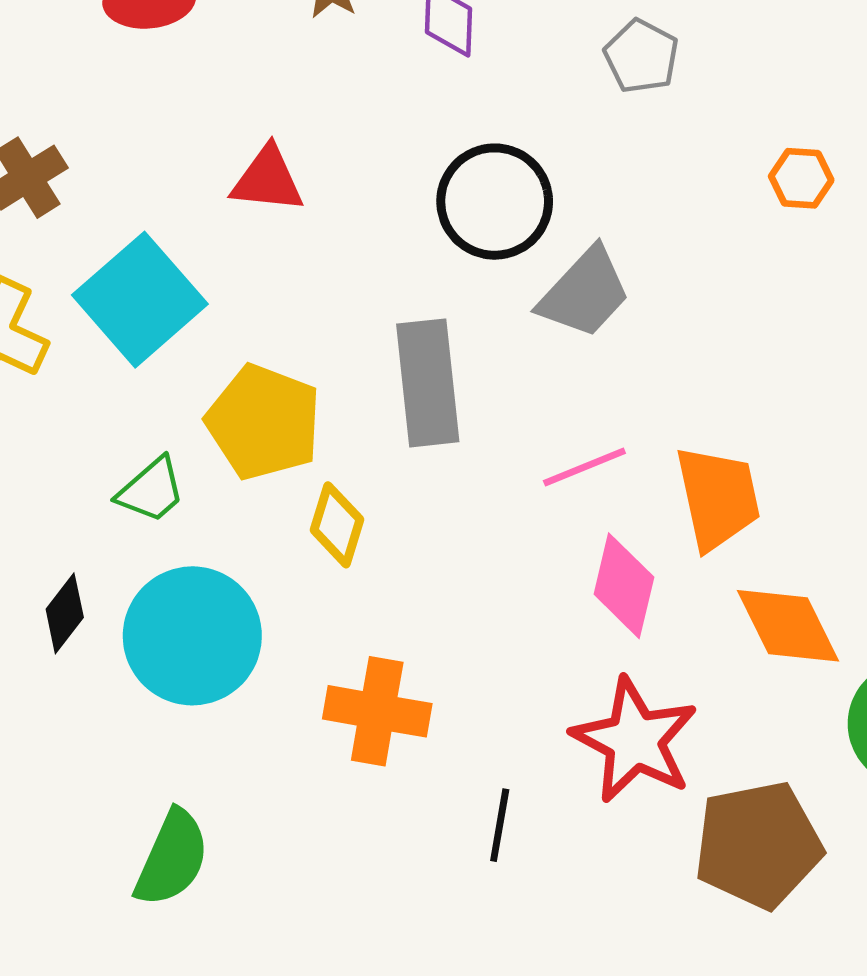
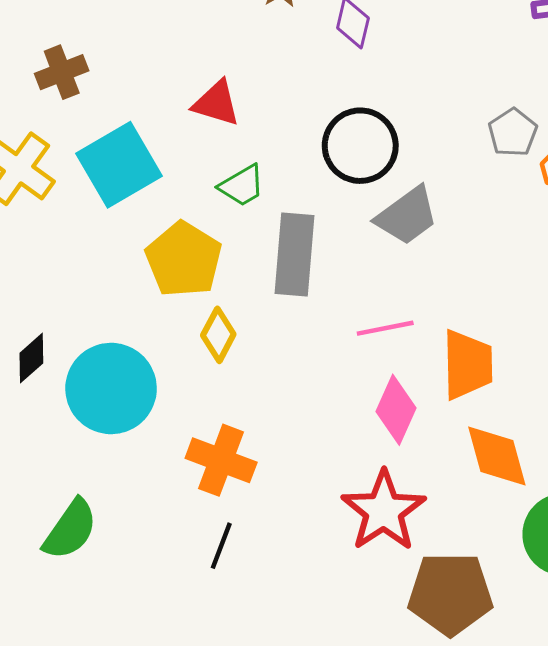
gray pentagon: (641, 56) -> (513, 133), moved
green trapezoid: (151, 490) -> (242, 186), moved
black line: (500, 825) -> (221, 546), moved

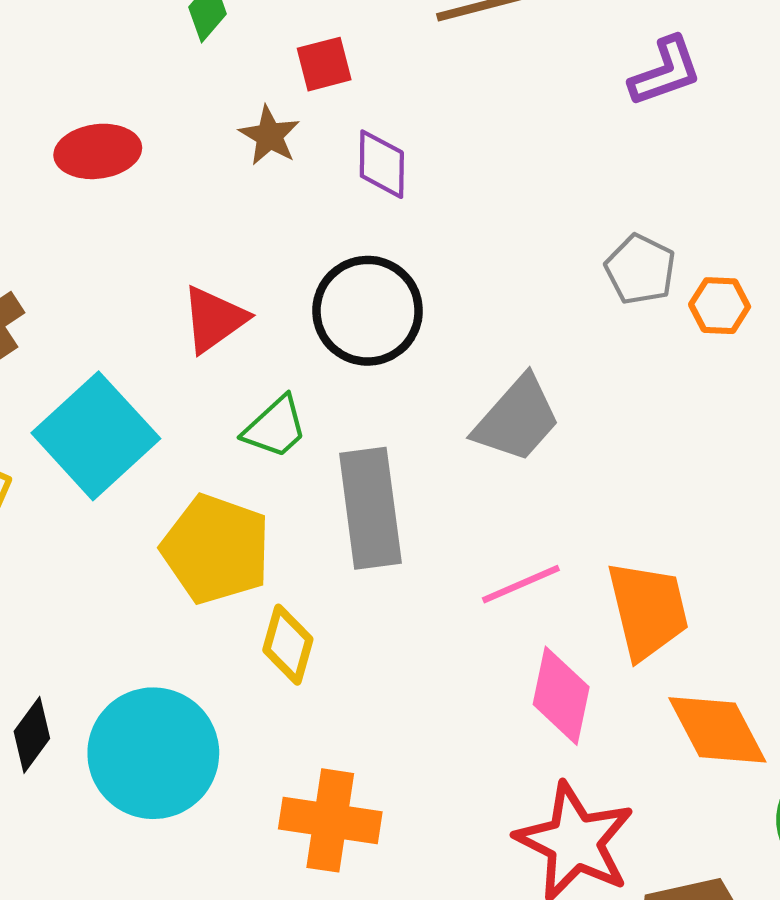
red triangle: (216, 103) -> (214, 319), turned -40
black circle: (360, 146) -> (368, 311), moved

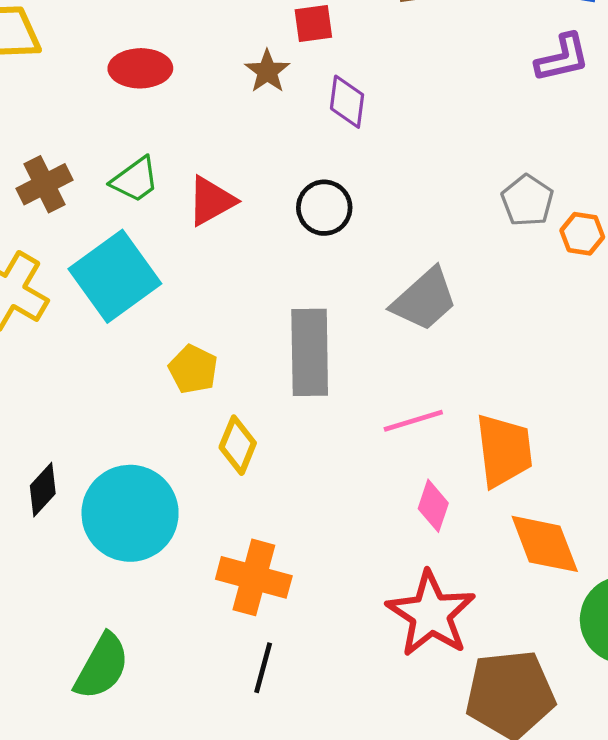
black circle: (368, 311) -> (324, 208), size x0.7
green trapezoid: (275, 427) -> (135, 180), moved
yellow pentagon: (216, 549) -> (193, 369), size x0.6
pink diamond: (561, 696) -> (433, 506), size x0.7

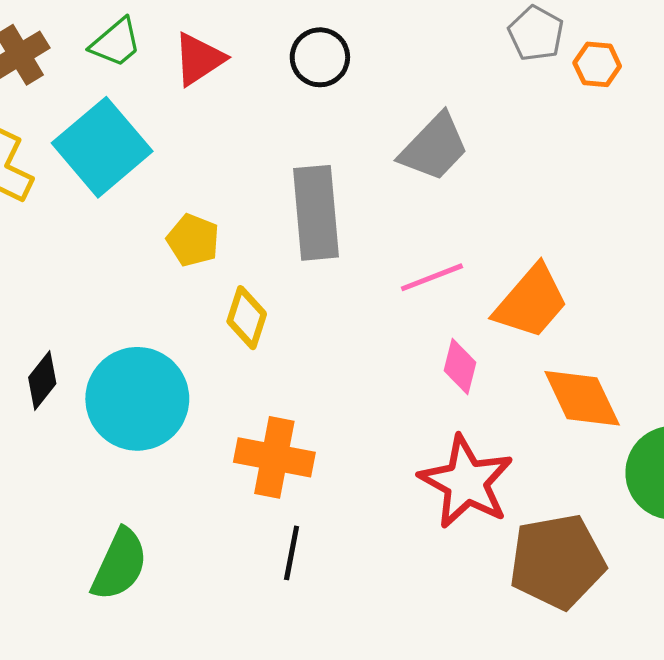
orange trapezoid: (504, 451) -> (531, 302), turned 52

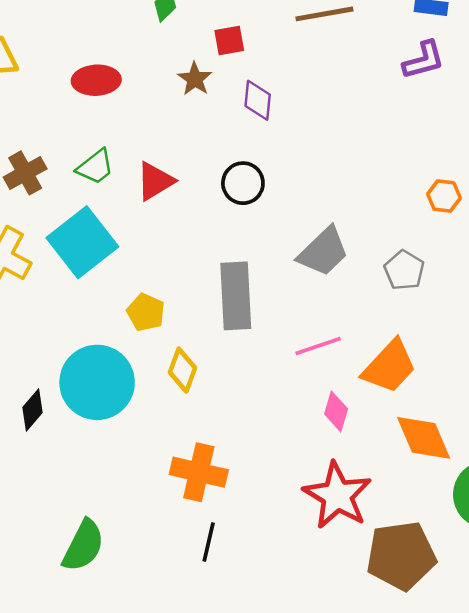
gray pentagon: (536, 33) -> (404, 270), moved
cyan circle: (137, 399) -> (97, 382), moved

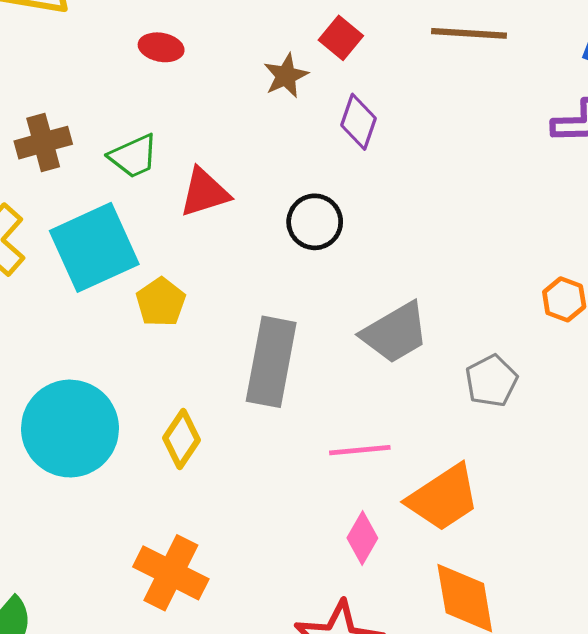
red square: (229, 41) -> (341, 38), turned 36
red ellipse: (96, 80) -> (161, 47), size x0.7
yellow pentagon: (146, 312) -> (161, 302), moved

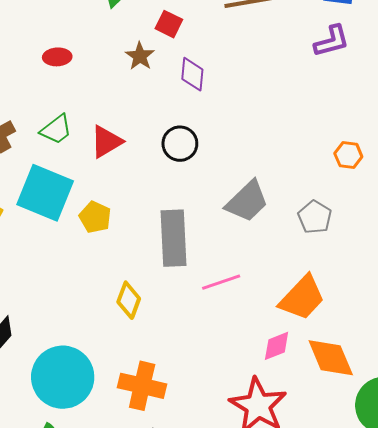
cyan square: (94, 247) -> (45, 193), turned -30
cyan circle: (70, 429) -> (63, 377), moved
pink line: (360, 450) -> (221, 282), moved
pink diamond: (362, 538) -> (277, 346), moved, turned 52

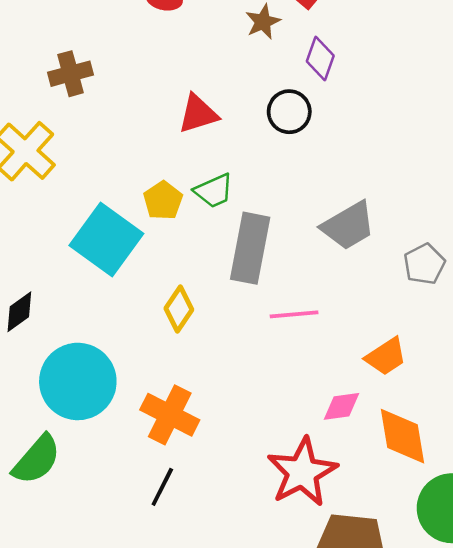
green trapezoid: (56, 130) -> (214, 191), moved
black circle: (180, 144) -> (289, 112), moved
cyan square: (45, 193) -> (106, 240), moved
orange trapezoid: (302, 298) -> (386, 357), size x0.7

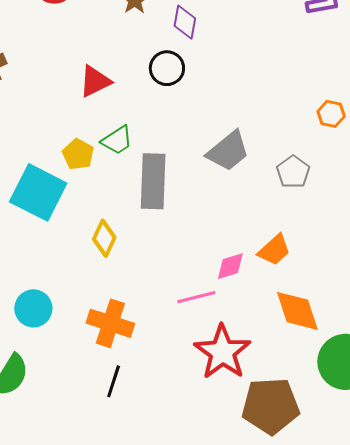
pink line: (294, 314) -> (196, 297), moved
cyan circle: (78, 381) -> (33, 308), size x0.6
pink diamond: (341, 406) -> (230, 266), moved

